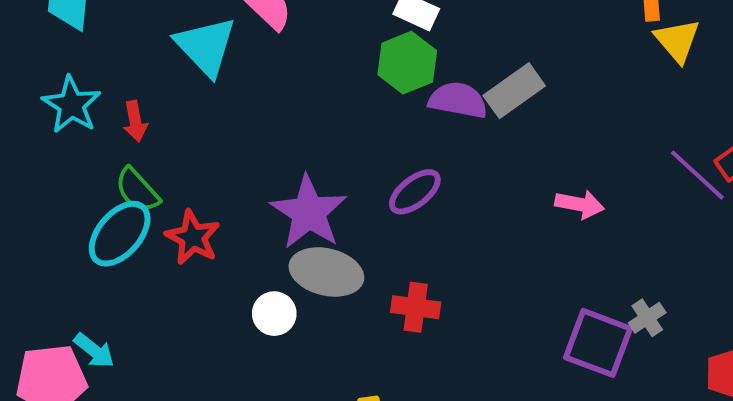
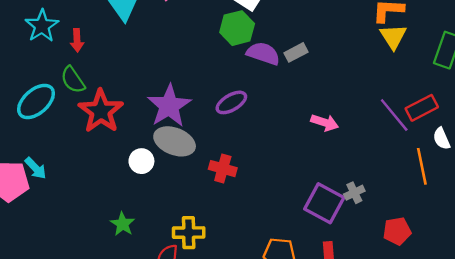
gray rectangle: (514, 91) -> (296, 52), size x0.7
cyan ellipse: (120, 234) -> (36, 101), moved
red star: (193, 237) -> (101, 111), size x1.4

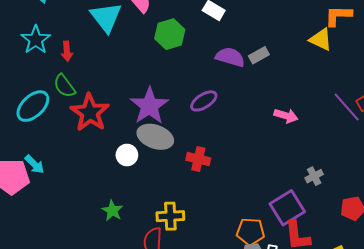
green hexagon: (237, 28) -> (170, 34), moved
yellow triangle: (393, 37) -> (321, 39), moved, turned -30
purple square: (324, 203) -> (287, 208), moved, turned 32

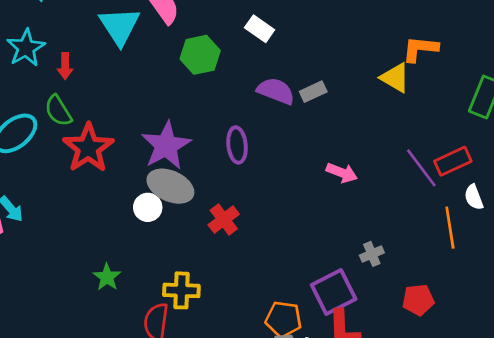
purple ellipse: (204, 101) -> (237, 145), turned -68
white circle: (127, 155) -> (148, 207), moved
red cross: (198, 159) -> (224, 220), turned 35

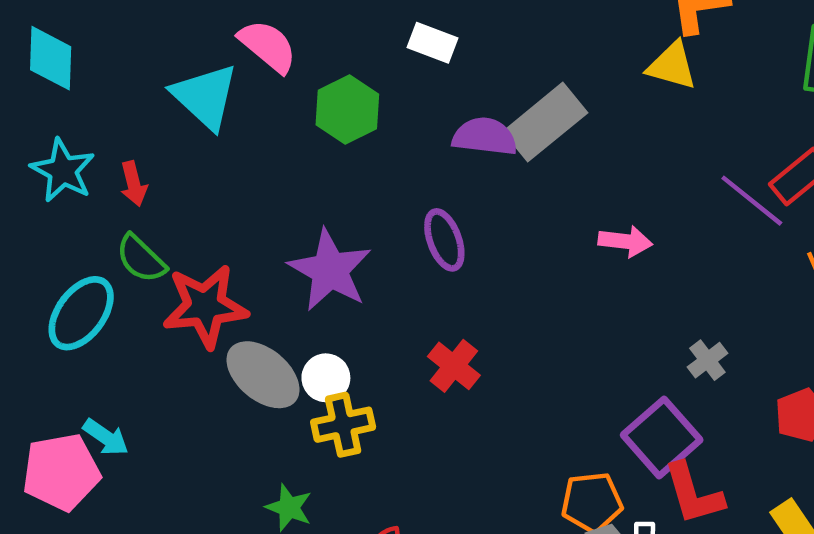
gray rectangle: (313, 92) -> (545, 122), size x1.8
red star: (88, 148) -> (205, 306), turned -30
gray ellipse: (170, 186) -> (263, 375), moved, turned 30
yellow cross: (181, 290) -> (343, 425), moved

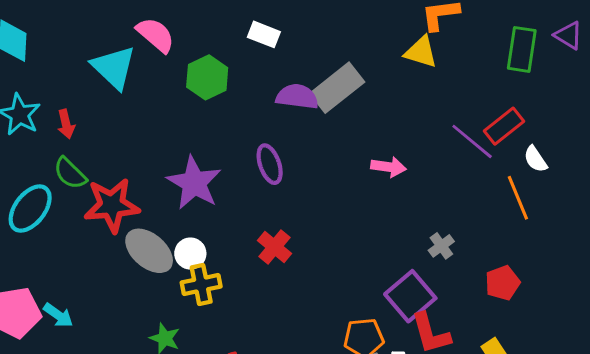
cyan arrow: (106, 437) -> (58, 315), moved

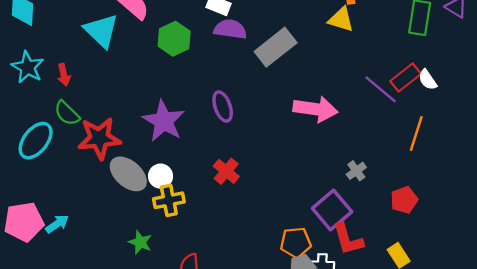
purple semicircle: (297, 97) -> (230, 29), moved
white semicircle: (535, 159) -> (428, 80), moved
pink arrow: (389, 167) -> (315, 109), size x1.6
orange line: (518, 198) -> (416, 133), turned 40
cyan arrow: (58, 315) -> (57, 224), turned -70

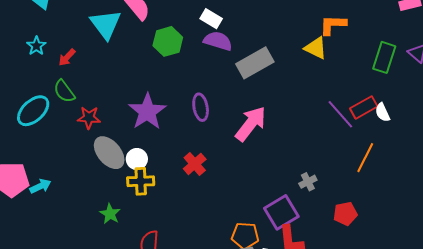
cyan star: (28, 67) -> (36, 46), size x0.7
red arrow: (64, 75) -> (67, 57), turned 48
pink arrow: (315, 109) -> (251, 124), moved, turned -69
red star: (99, 138) -> (89, 118), size x0.6

